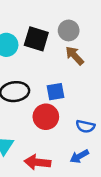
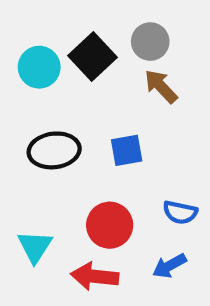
black square: (36, 39) -> (93, 56), turned 30
red circle: (46, 117) -> (110, 225), moved

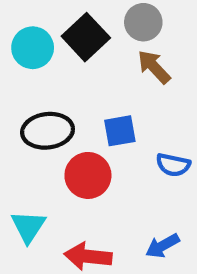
blue semicircle: (180, 212) -> (173, 165), moved
red circle: (110, 225) -> (88, 175), moved

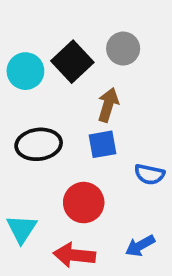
brown arrow: (154, 67) -> (108, 105), moved, turned 60
red circle: (88, 175) -> (84, 203), moved

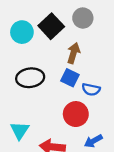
blue square: (102, 144) -> (70, 78), turned 36
blue semicircle: (149, 174) -> (91, 89), moved
red circle: (84, 203) -> (76, 114), moved

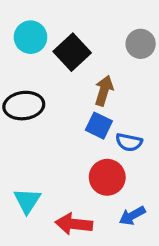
gray circle: (83, 18) -> (141, 44), moved
cyan circle: (22, 32) -> (30, 37), moved
black ellipse: (30, 78) -> (24, 106), moved

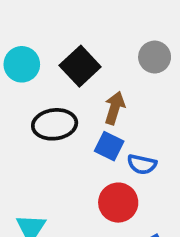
cyan circle: (30, 37) -> (22, 64), moved
black ellipse: (24, 106) -> (55, 124), moved

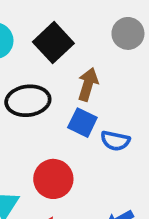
red circle: (118, 203) -> (53, 179), moved

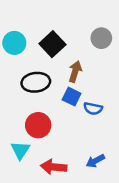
red circle: (53, 179) -> (38, 125), moved

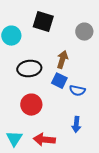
black square: (52, 44) -> (43, 22), moved, turned -30
cyan triangle: (20, 150) -> (14, 139), moved
blue arrow: (95, 161) -> (76, 125), moved, turned -56

